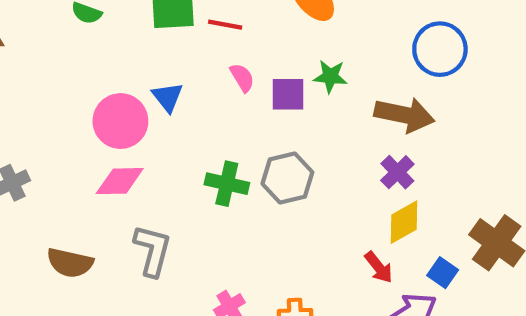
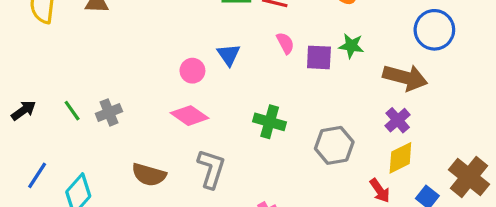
pink circle: (120, 121) -> (192, 71), size x0.6
gray hexagon: (287, 178) -> (334, 145), moved
pink diamond: (120, 181) -> (189, 116), turned 33

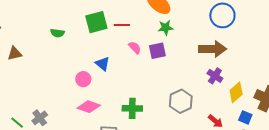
green star: (351, 46) -> (166, 28), moved
green cross: (270, 122) -> (132, 108), moved
yellow diamond: (400, 158) -> (236, 92), moved

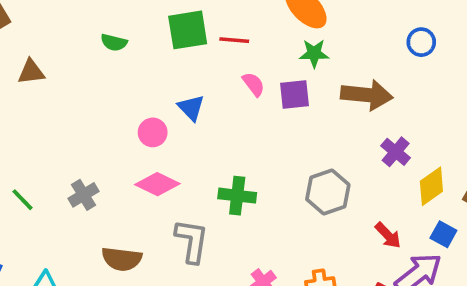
blue circle: (222, 15) -> (421, 42), size x0.6
brown arrow: (213, 49) -> (367, 95), moved
gray cross: (40, 118) -> (83, 195), moved

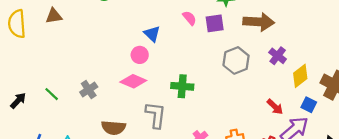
pink circle: (153, 132) -> (140, 55), moved
gray hexagon: (328, 192) -> (236, 60), moved

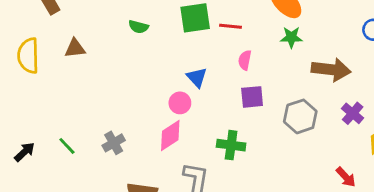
pink semicircle: (189, 18) -> (245, 60), turned -133
purple square: (215, 23) -> (252, 97), moved
pink diamond: (133, 81) -> (170, 136), turned -60

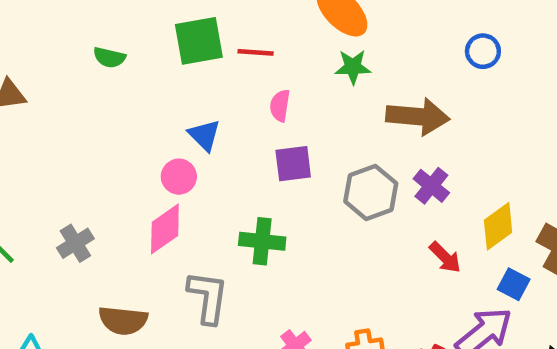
purple cross: (353, 113) -> (431, 186), moved
red arrow: (346, 177) -> (445, 257), moved

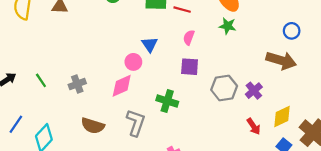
brown arrow: (418, 116) -> (281, 60), moved

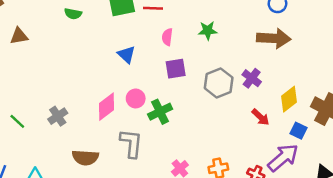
green star: (228, 26) -> (208, 31), moved
pink circle: (133, 62) -> (136, 98), moved
green cross: (167, 101) -> (160, 112), turned -30

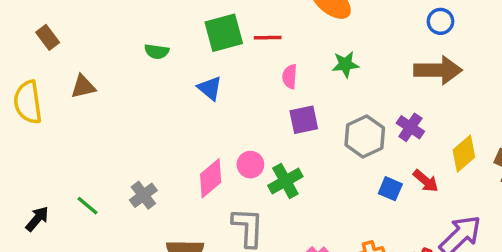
blue triangle: (126, 55) -> (210, 88), moved
blue square: (299, 131) -> (390, 189), moved

